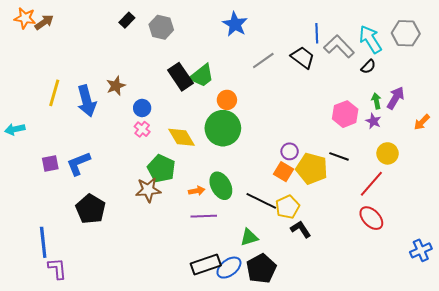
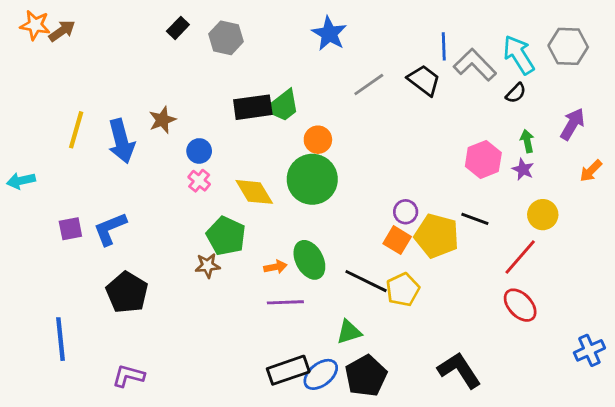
black rectangle: (180, 77) -> (253, 107), turned -64
purple arrow: (396, 98) -> (572, 124), moved
brown star: (148, 190) -> (208, 266), size x0.7
black L-shape: (301, 229) -> (459, 370), moved, size x1.5
purple L-shape: (57, 269) -> (128, 376), moved, turned -70

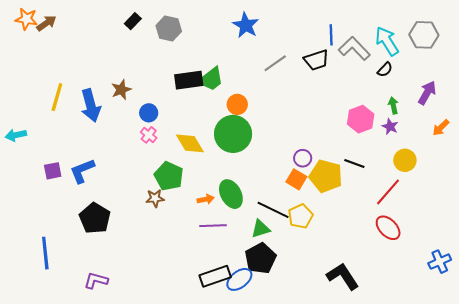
black trapezoid: (424, 80) -> (316, 60), turned 125
green triangle: (349, 332) -> (260, 229), moved
black pentagon: (366, 376) -> (260, 258), moved

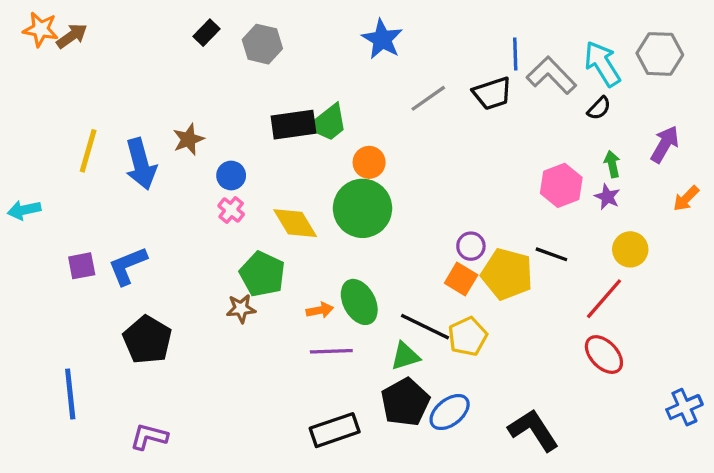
blue ellipse: (239, 279) -> (450, 412), moved

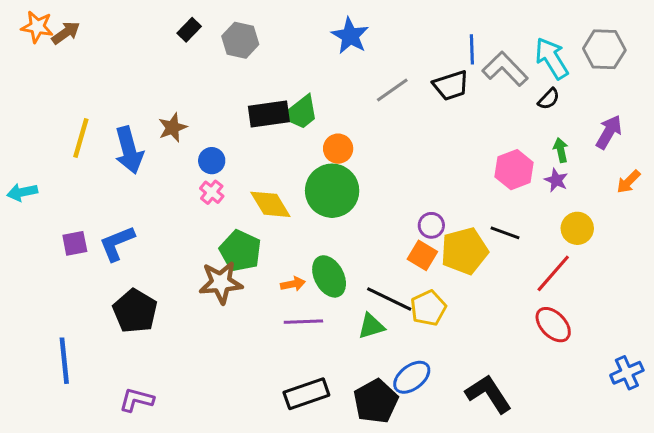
yellow pentagon: (507, 274) -> (464, 251), turned -30
brown star: (241, 309) -> (221, 282), size x1.6
black pentagon: (405, 402) -> (376, 401), moved

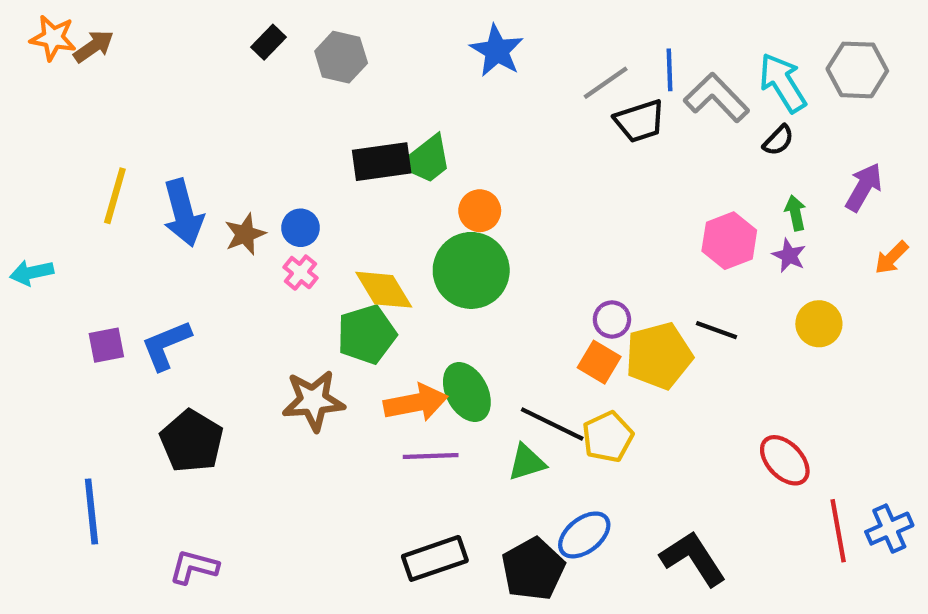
gray line: (392, 90) -> (606, 83), moved
brown star: (173, 128) -> (245, 234), moved
green pentagon: (240, 251) -> (367, 334), moved, turned 30
red line: (553, 273) -> (838, 531), moved, turned -51
orange arrow: (293, 284) -> (416, 403), size x1.8

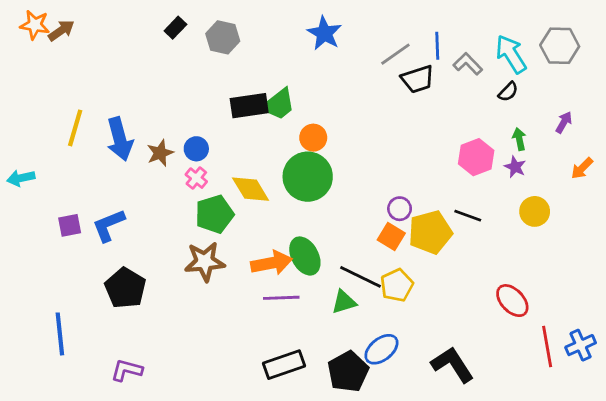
gray L-shape: (717, 98) -> (468, 64), size x0.7
purple arrow: (864, 187) -> (564, 122), size x0.7
green pentagon: (367, 334) -> (214, 214), moved

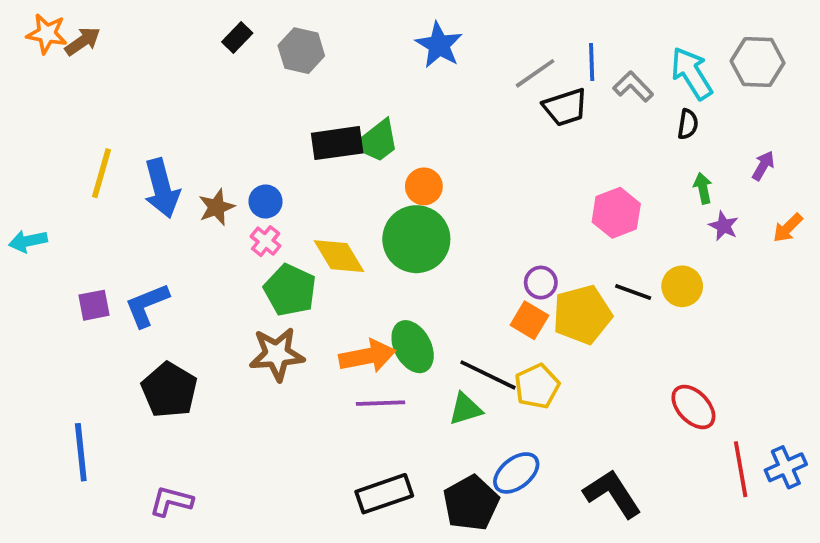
black semicircle: (508, 92) -> (688, 124), turned -35
pink hexagon: (476, 157) -> (616, 213), moved
purple star: (515, 167) -> (724, 226), moved
yellow circle: (535, 211) -> (682, 286), moved
green pentagon: (214, 214) -> (290, 290), turned -30

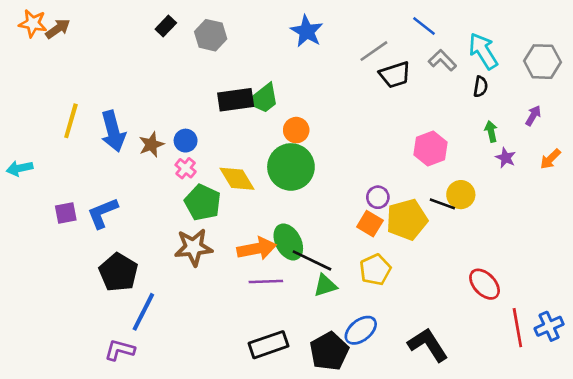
blue line: (592, 62) -> (424, 26), moved, turned -50
gray hexagon: (758, 62) -> (542, 62), moved
yellow circle: (682, 286) -> (461, 195), moved
black line: (488, 375) -> (312, 260), moved
blue line: (81, 452) -> (143, 312), moved, turned 33

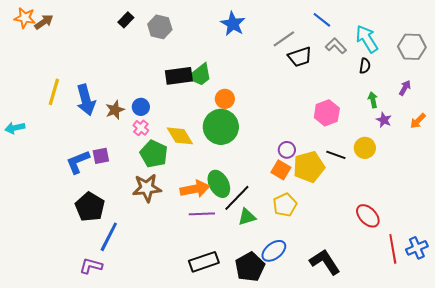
yellow circle: (461, 195) -> (365, 148), moved
purple square: (66, 213) -> (101, 156), moved
black line: (312, 260) -> (237, 198), turned -72

